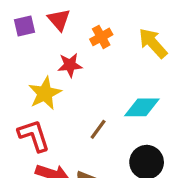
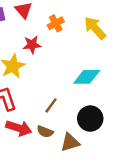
brown line: (98, 129) -> (51, 105), moved

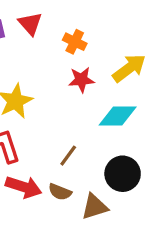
orange cross: (56, 23) -> (75, 42), turned -35
yellow arrow: (95, 28) -> (129, 68), moved, turned 95
red star: (32, 45) -> (81, 80), moved

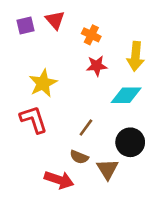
yellow arrow: (129, 68) -> (136, 56), turned 132
red arrow: (24, 187) -> (59, 180), moved
brown triangle: (95, 207) -> (107, 169), turned -45

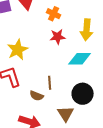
brown line: (86, 128) -> (50, 83), turned -40
brown semicircle: (79, 157) -> (37, 96), moved

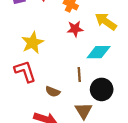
yellow arrow: (87, 30) -> (106, 21), turned 120
brown line: (50, 83) -> (79, 75), moved

